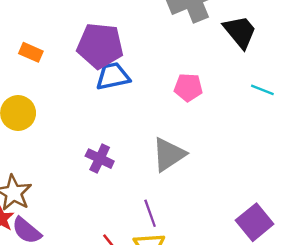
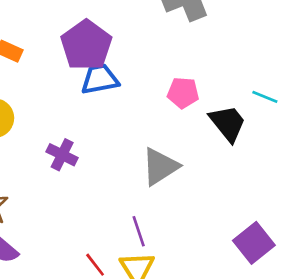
black trapezoid: (240, 32) -> (228, 123), moved
purple pentagon: (100, 46) -> (86, 45), turned 30
purple cross: (100, 159) -> (62, 155), moved

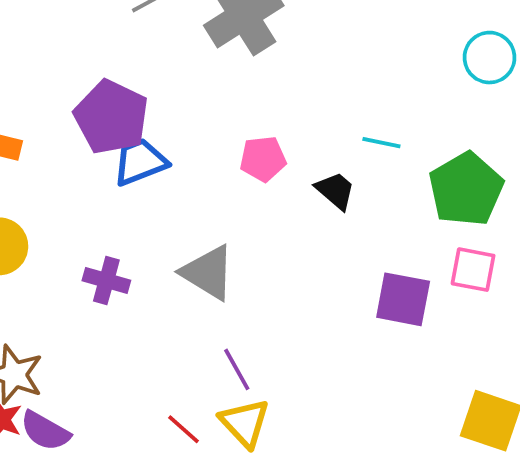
black trapezoid: (228, 123) -> (335, 191), size x0.7
gray triangle: (160, 167) -> (208, 273), moved, turned -45
purple square: (254, 243) -> (403, 299), moved, turned -30

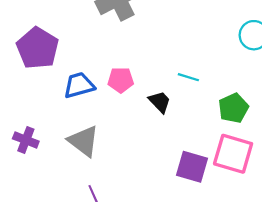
blue trapezoid: (140, 162) -> (79, 85), moved
green pentagon: (466, 189) -> (233, 108), size x0.7
pink square: (473, 270) -> (233, 154), size x1.5

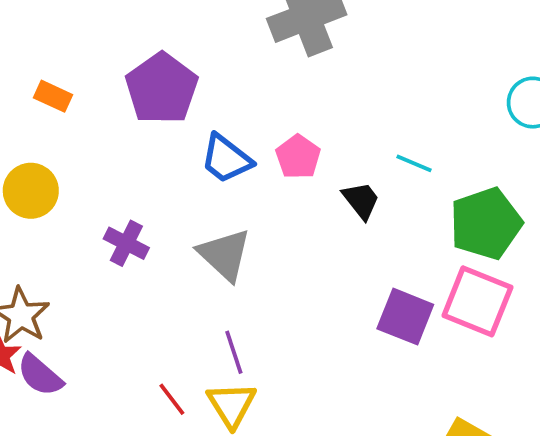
pink pentagon: (121, 80) -> (298, 157), turned 30
blue trapezoid: (79, 85) -> (226, 159), turned -132
green pentagon: (233, 108) -> (486, 223), size x1.4

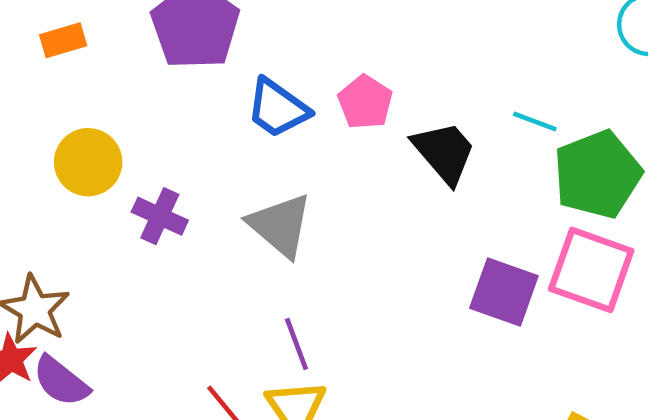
orange rectangle: (53, 96) -> (63, 40), turned -39
cyan line: (414, 163) -> (535, 121), moved
yellow circle: (31, 191) -> (88, 162), moved
black trapezoid: (361, 200) -> (444, 152), size x1.4

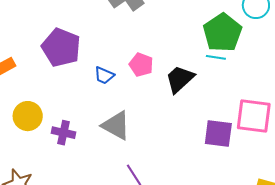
blue trapezoid: (277, 108) -> (104, 75), size x0.7
black trapezoid: (444, 152) -> (180, 79), turned -80
green pentagon: (597, 174) -> (222, 33), moved

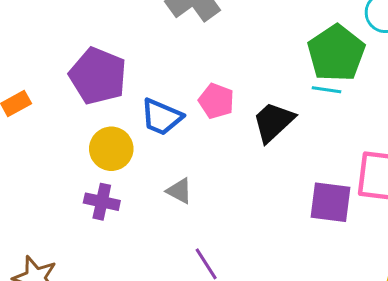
blue trapezoid: (104, 75) -> (161, 117), size x1.4
yellow circle: (28, 116) -> (111, 149), moved
gray triangle: (116, 125) -> (179, 191), size x0.6

